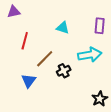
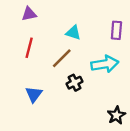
purple triangle: (14, 12) -> (29, 14), moved
brown line: (45, 59) -> (62, 58), moved

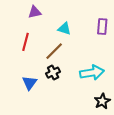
purple triangle: (29, 14) -> (35, 12), moved
cyan arrow: (105, 64) -> (92, 73), moved
black cross: (75, 83) -> (53, 73), moved

